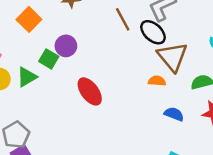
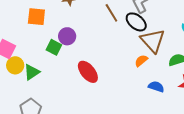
orange square: (29, 19) -> (36, 17), turned -36
green triangle: (27, 77) -> (32, 72), moved
orange semicircle: (157, 81) -> (141, 61), turned -40

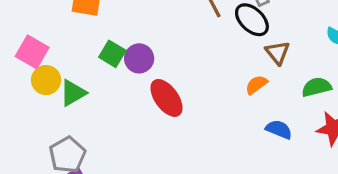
purple circle: (67, 36) -> (139, 58), moved
brown triangle: (153, 41) -> (278, 53), size x0.6

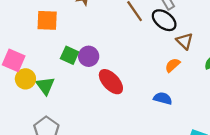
green triangle: (73, 93) -> (45, 86), turned -30
blue semicircle: (279, 129) -> (163, 98), moved

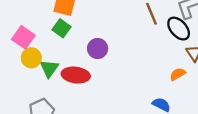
green square: (70, 55) -> (62, 28), moved
red ellipse: (111, 82) -> (76, 75), moved, turned -52

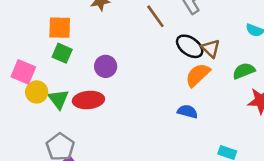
black ellipse: (179, 29) -> (190, 46), moved
orange semicircle: (178, 74) -> (198, 75), size x1.5

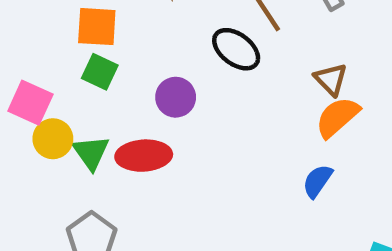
black ellipse: (190, 46) -> (236, 49), moved
brown triangle: (211, 48) -> (331, 79), moved
blue semicircle: (187, 112) -> (317, 181), turned -72

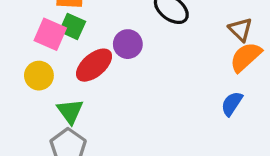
pink square: (30, 103) -> (50, 34), moved
green triangle: (91, 153) -> (70, 111), moved
red ellipse: (144, 156) -> (94, 65), moved, turned -36

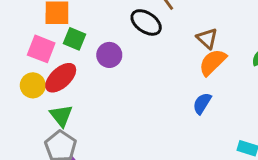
green square: (72, 26) -> (75, 39), moved
red ellipse: (94, 65) -> (61, 78), moved

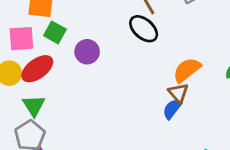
black ellipse: (146, 22) -> (144, 29), moved
brown triangle: (207, 38) -> (178, 93), moved
pink square: (41, 49) -> (21, 39), turned -32

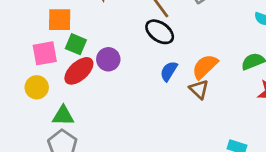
red ellipse: (37, 69) -> (79, 71), moved
green triangle: (34, 106) -> (63, 116), turned -50
blue semicircle: (172, 109) -> (169, 71), moved

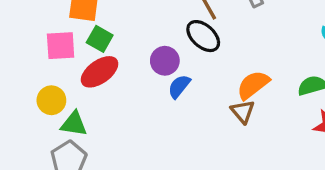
purple circle: (108, 59) -> (165, 61), moved
blue semicircle: (169, 71) -> (179, 86), moved
yellow circle: (37, 87) -> (51, 100), moved

